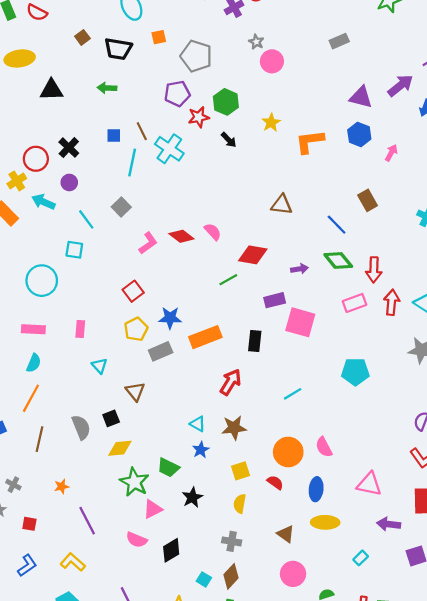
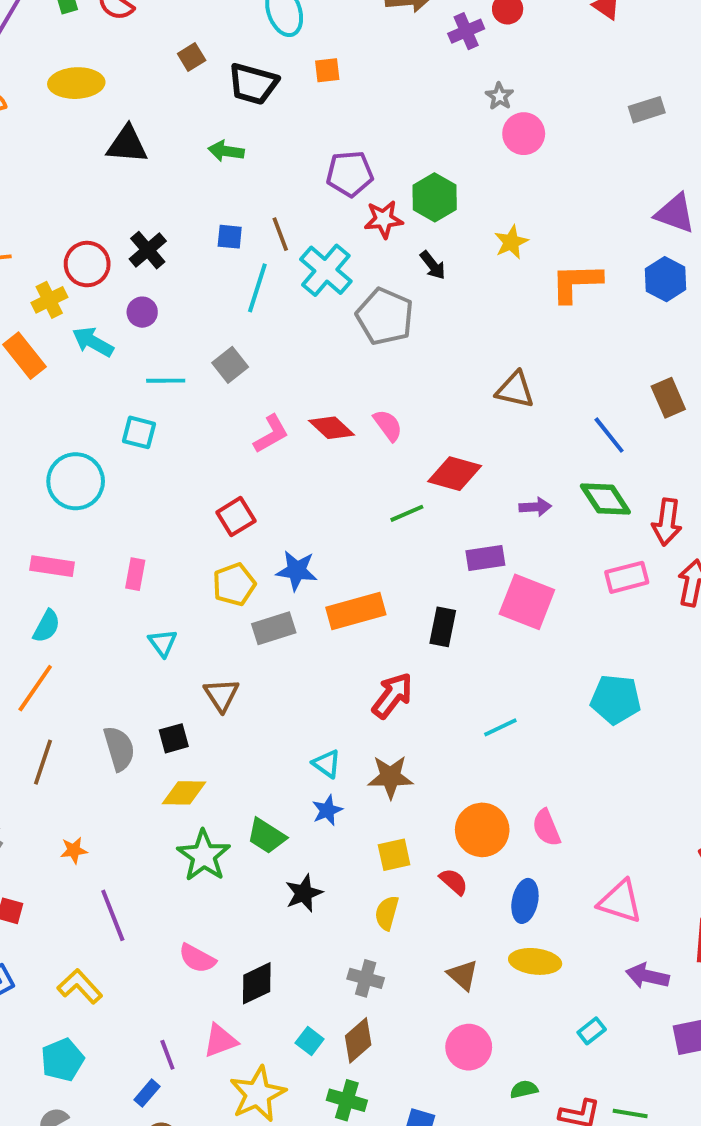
gray pentagon: (196, 56) -> (385, 316), moved
cyan line: (86, 219) -> (166, 381), turned -60
pink triangle: (153, 509) -> (220, 1041), moved

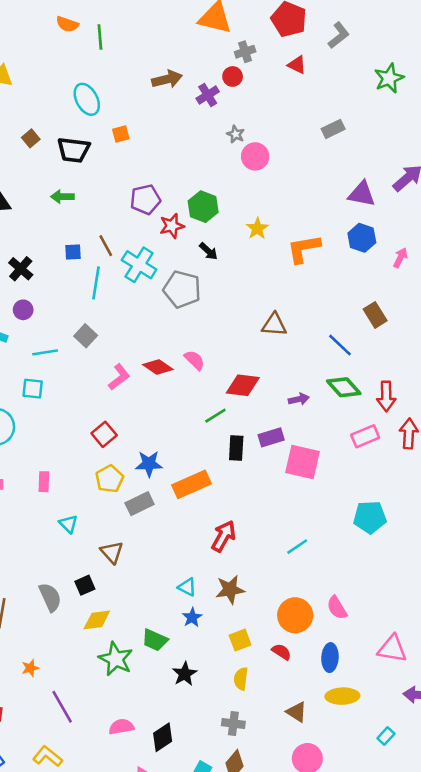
black rectangle: (443, 627) -> (236, 448), moved
pink semicircle: (197, 958) -> (121, 727), turned 150

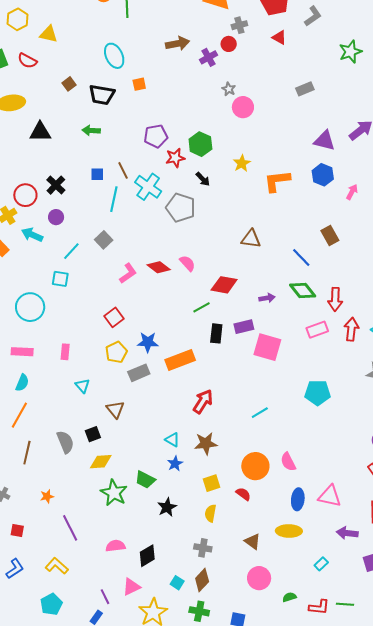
cyan line: (45, 352) -> (71, 251), turned -42
blue ellipse: (330, 658) -> (298, 499), moved

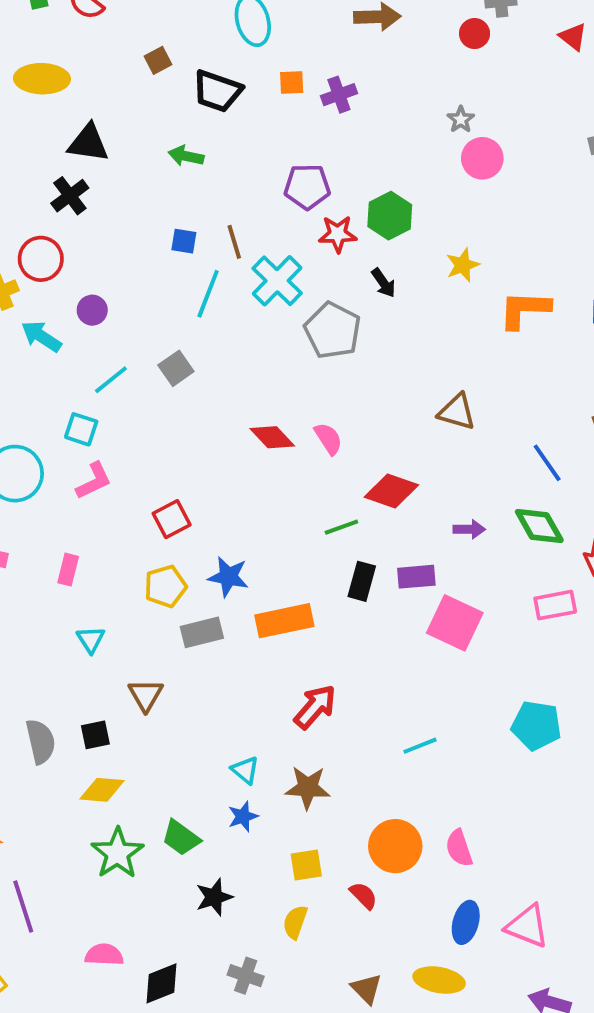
purple cross: (209, 57) -> (339, 95), moved
black cross: (56, 185) -> (70, 196), moved
pink L-shape: (128, 273) -> (94, 481), moved
gray cross: (203, 548) -> (246, 976), moved

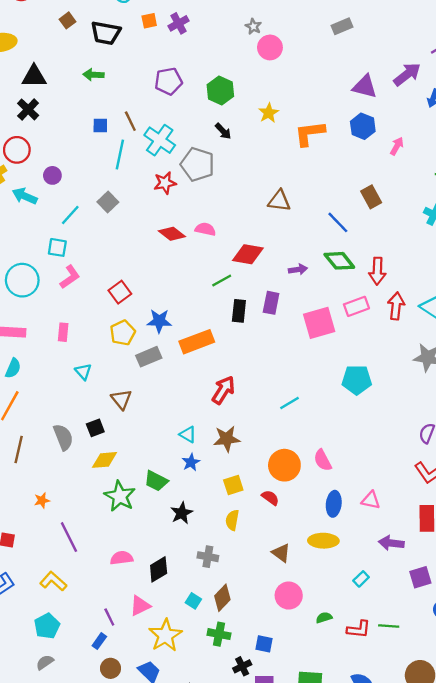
red star: (338, 234) -> (165, 183), moved
pink semicircle: (328, 439) -> (205, 229), turned -36
purple rectangle: (416, 577) -> (271, 303), turned -65
pink square: (455, 623) -> (319, 323), moved, turned -32
pink triangle: (527, 926) -> (371, 500), size x0.7

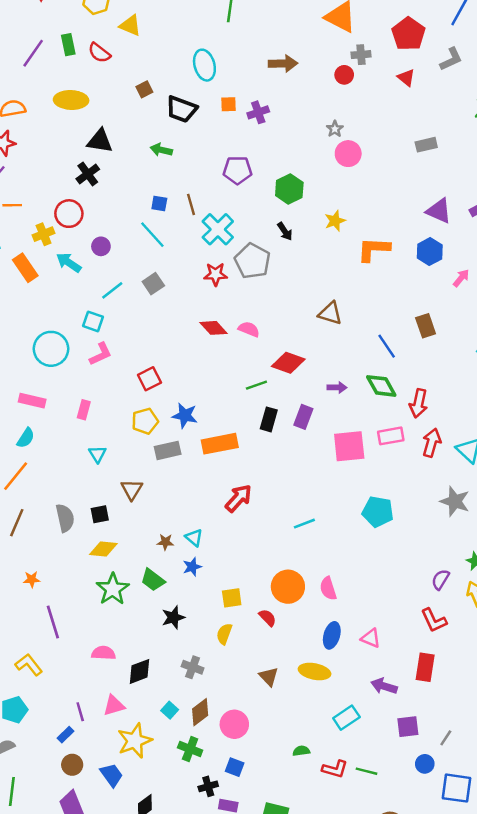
cyan line: (120, 155) -> (152, 235), moved, turned -64
brown star: (227, 439) -> (165, 542), moved, size x0.6
cyan rectangle: (361, 579) -> (346, 718), size x1.5
pink circle: (289, 596) -> (234, 724), moved

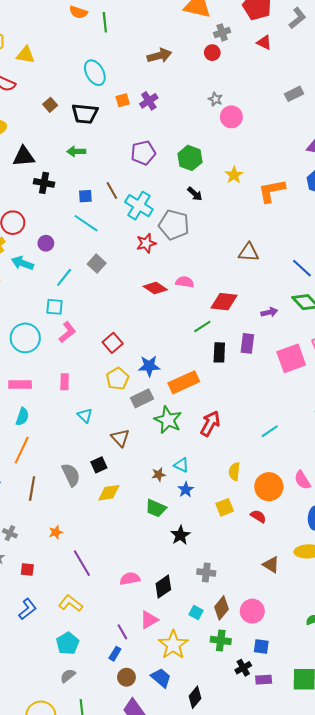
black cross: (88, 174) -> (44, 183), moved, turned -30
green star: (113, 589) -> (168, 420), moved
yellow semicircle: (224, 634) -> (234, 472), moved

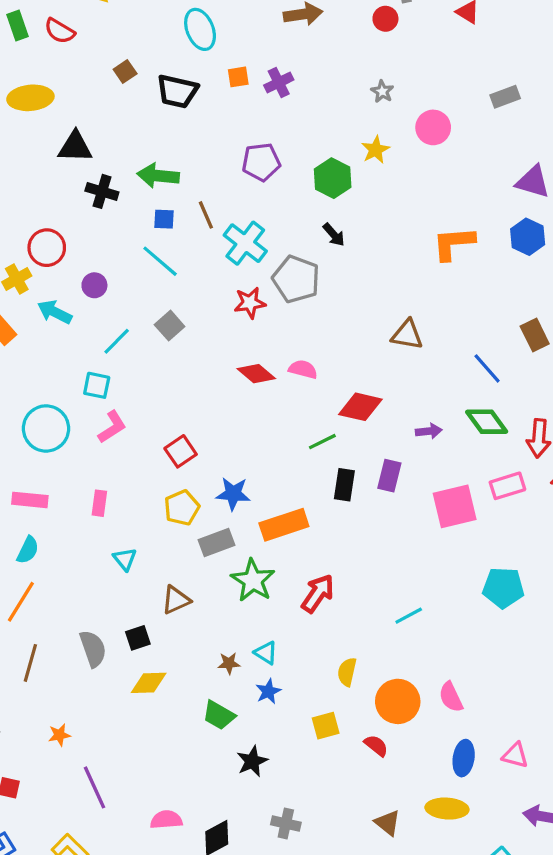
pink circle: (231, 117) -> (433, 127), moved
green arrow: (76, 151) -> (158, 176), moved, size x1.4
yellow star: (234, 175) -> (376, 150), moved
brown triangle: (120, 438) -> (176, 600), turned 42

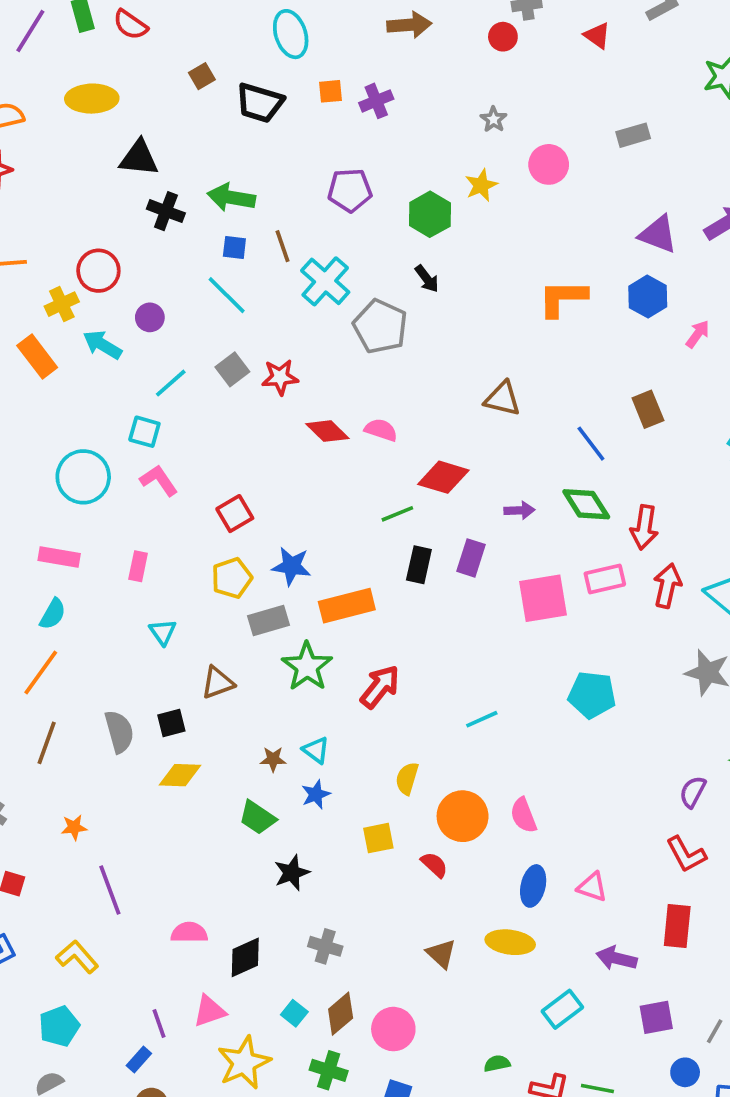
red star: (250, 303) -> (280, 377), moved
pink L-shape: (112, 427) -> (159, 480), turned -96

